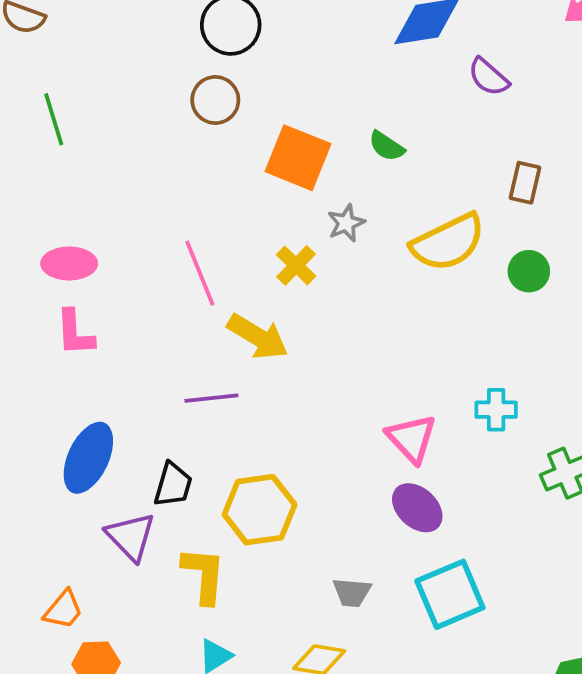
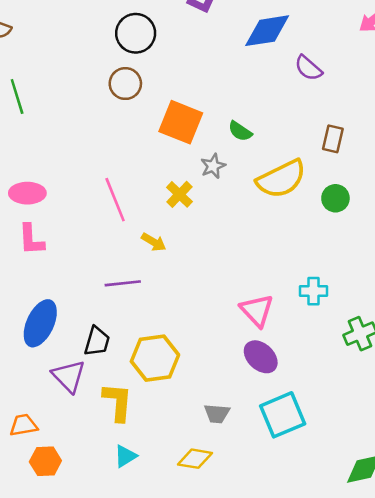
green semicircle: (386, 146) -> (240, 131), moved
yellow arrow: (258, 337) -> (154, 242), size x0.6
orange trapezoid: (63, 610) -> (23, 425), turned -140

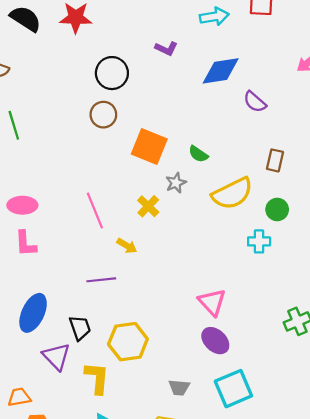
cyan cross: (314, 291) -> (259, 241), moved
black trapezoid: (97, 341) -> (80, 328), turned -35

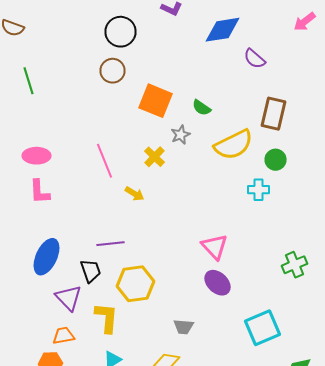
brown rectangle: (275, 160) -> (274, 114), size x1.5
purple line: (101, 280) -> (110, 244), moved
cyan square: (233, 389) -> (262, 328), moved
orange trapezoid: (19, 397) -> (64, 336), moved

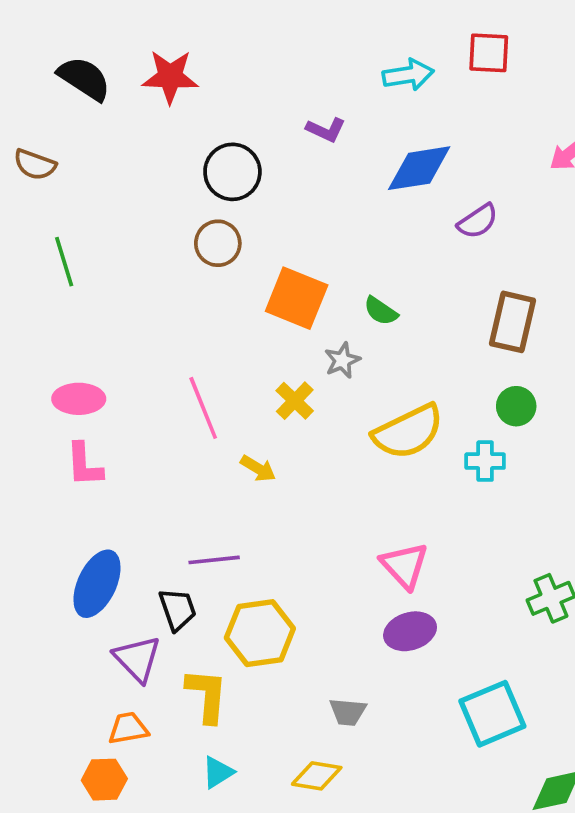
purple semicircle: (254, 59) -> (478, 221), turned -75
yellow semicircle: (234, 145) -> (408, 432), moved
purple ellipse: (218, 283) -> (410, 631), turned -60

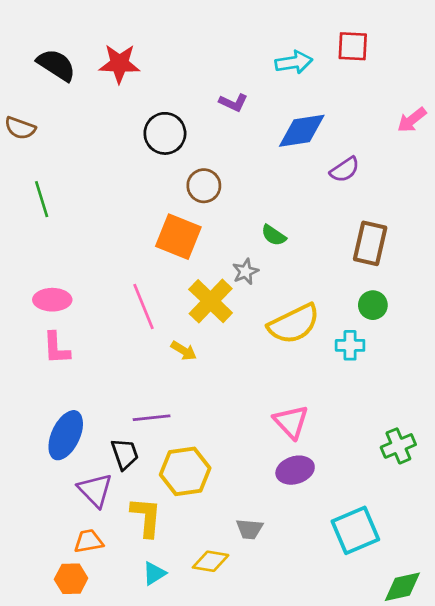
brown circle: (218, 243) -> (204, 186), moved
orange square: (297, 298) -> (178, 237), moved
yellow cross: (295, 401) -> (211, 301), size x1.6
yellow diamond: (317, 776) -> (211, 561), moved

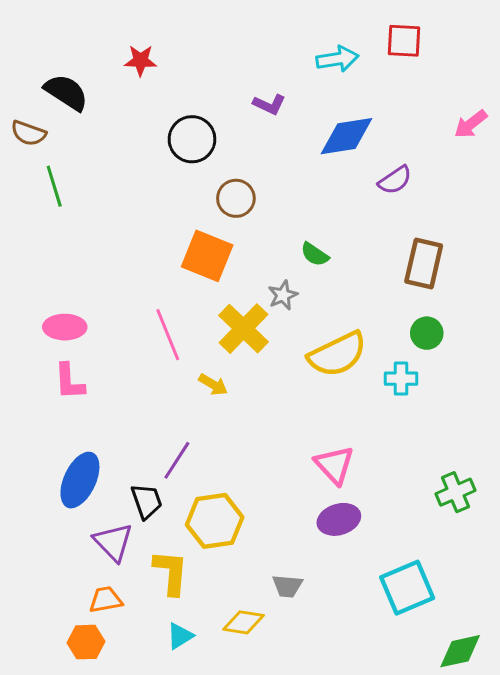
red star: (119, 64) -> (141, 60), size x0.7
black semicircle: (56, 65) -> (66, 92), moved
green line: (42, 199) -> (54, 186), moved
purple line: (152, 418) -> (177, 460), turned -51

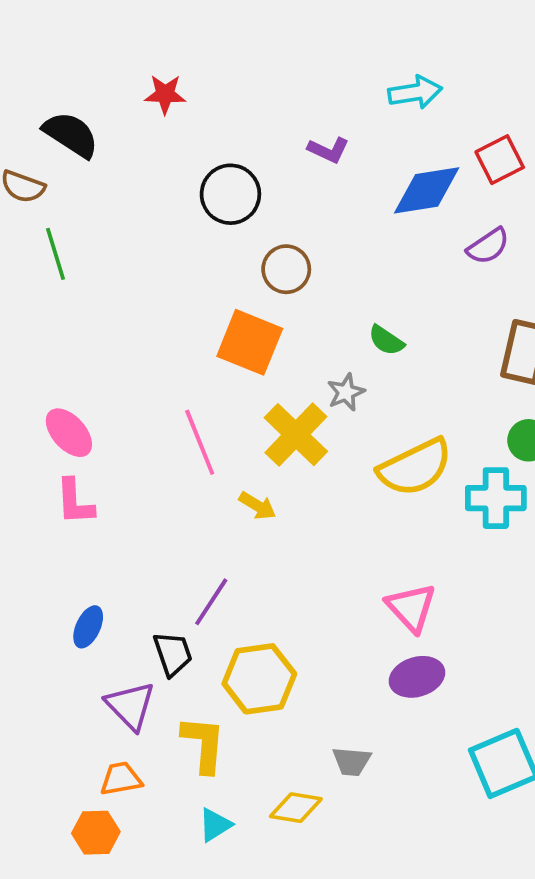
red square: (404, 41) -> (500, 160), moved, turned -30
pink ellipse: (65, 327) -> (69, 433), turned 48
cyan cross: (401, 379) -> (496, 498), size x1.4
blue ellipse: (80, 480) -> (88, 627), size x0.6

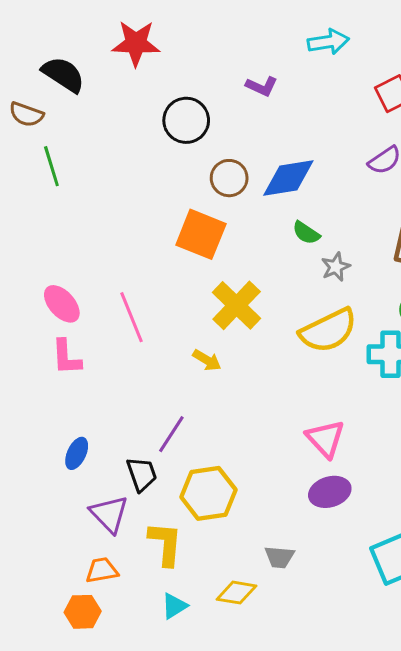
red star: (165, 94) -> (136, 43), size x1.5
blue diamond: (427, 190) -> (288, 178), moved
gray star: (346, 392) -> (336, 267), moved
pink line: (200, 442) -> (131, 317), moved

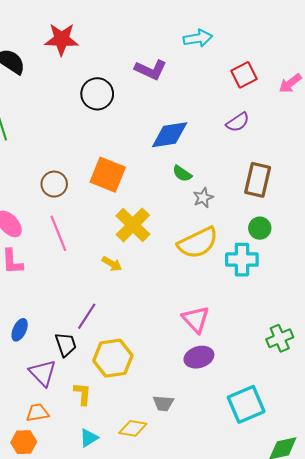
purple L-shape: (262, 86) -> (151, 70), size x1.4
brown circle: (229, 178) -> (54, 184), moved
yellow L-shape: (165, 544) -> (82, 394), size x0.7

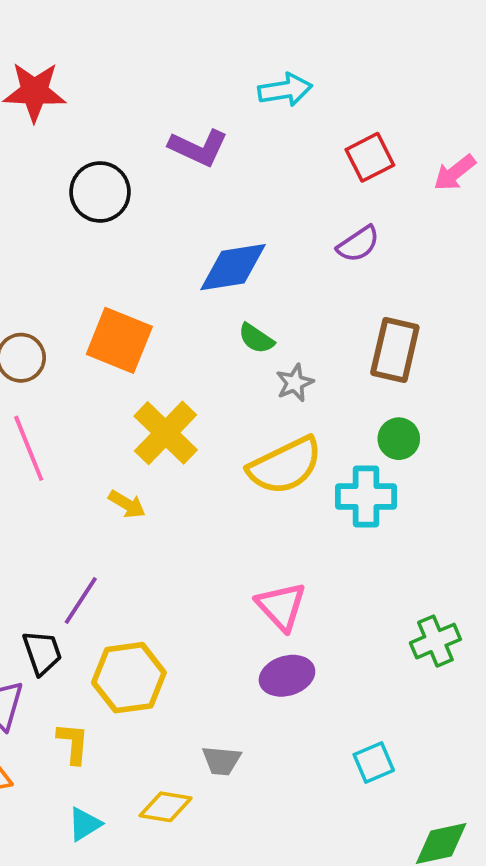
cyan square: (246, 404) -> (374, 762), size x0.6

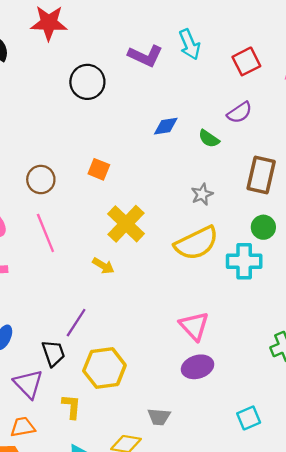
cyan arrow: (285, 90) -> (190, 44), moved, turned 76
blue diamond: (233, 267) -> (166, 126), size x0.6
green semicircle: (256, 338) -> (209, 139), moved
orange square: (119, 340) -> (99, 169), size x0.6

